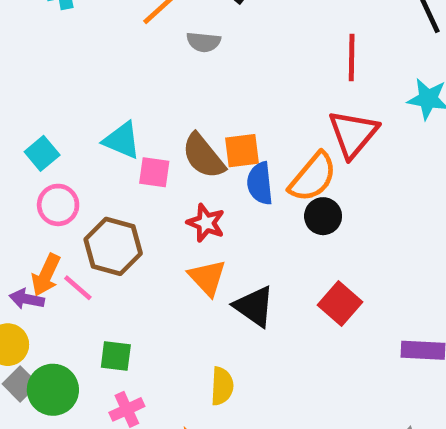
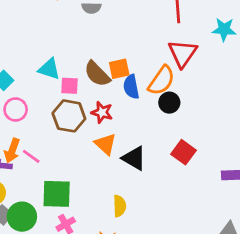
brown hexagon: (113, 246) -> (69, 116), moved
green square: (116, 356) -> (57, 194), size x1.6

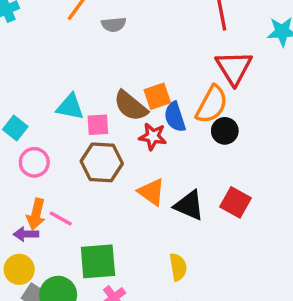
red star: (102, 112) -> (153, 136), moved
red square: (184, 152) -> (236, 202), moved

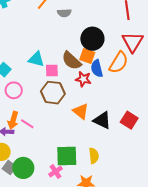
orange square: (157, 96) -> (87, 56), turned 35
black circle: (225, 131) -> (92, 39), moved, size x1.5
green square: (98, 261) -> (67, 156), moved

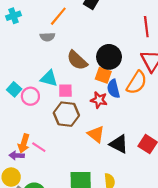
gray semicircle: (64, 13) -> (47, 37), moved
brown semicircle: (71, 61) -> (77, 60), moved
pink circle: (14, 90) -> (30, 96), moved

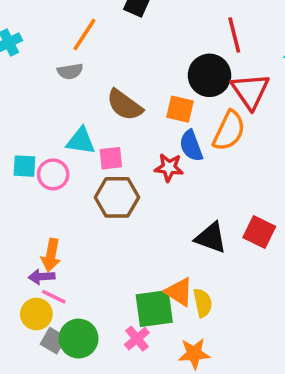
black circle: (109, 57) -> (209, 75), moved
orange square: (103, 75) -> (180, 109), moved
cyan square: (14, 89) -> (24, 166), turned -32
orange triangle: (96, 134) -> (179, 292), moved
pink line: (39, 147) -> (54, 297), moved

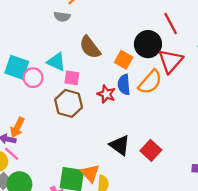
red line: (234, 35) -> (171, 23), turned -30
cyan square: (24, 166) -> (17, 67), size x1.5

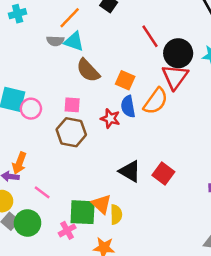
red line: (171, 23) -> (150, 36), moved
black circle: (148, 44) -> (178, 53), moved
cyan triangle: (56, 62) -> (74, 41), moved
pink line: (12, 154) -> (42, 192), moved

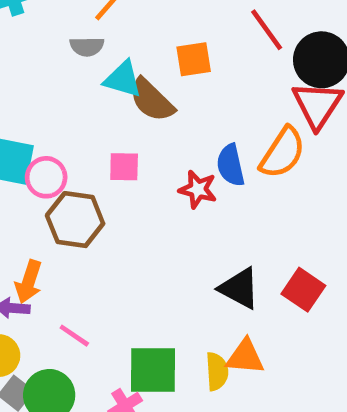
cyan triangle: (74, 41) -> (123, 79), moved
orange square: (125, 80) -> (194, 59), moved, turned -30
brown hexagon: (71, 132) -> (75, 220), moved
orange triangle: (101, 204) -> (245, 357), moved, turned -35

